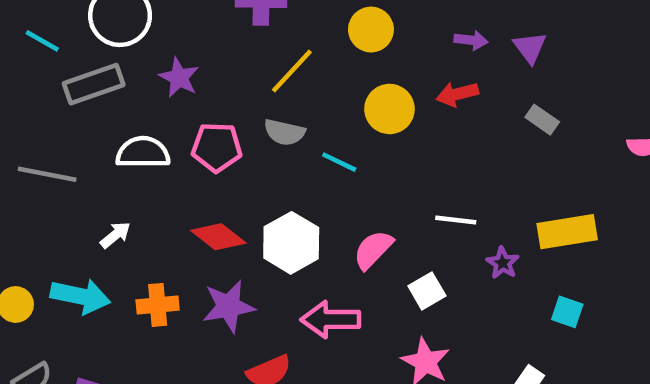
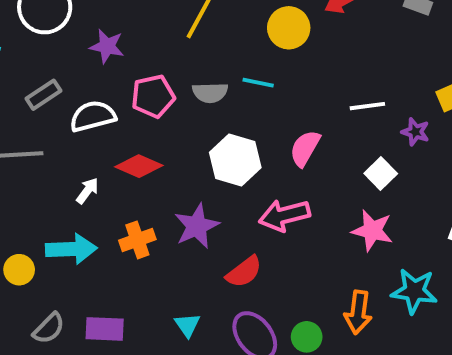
gray rectangle: (94, 84) -> (43, 95), moved, size x0.7
gray semicircle: (284, 132) -> (210, 93), moved
red diamond: (218, 237) -> (139, 166), moved
white square: (427, 291) -> (381, 173), moved

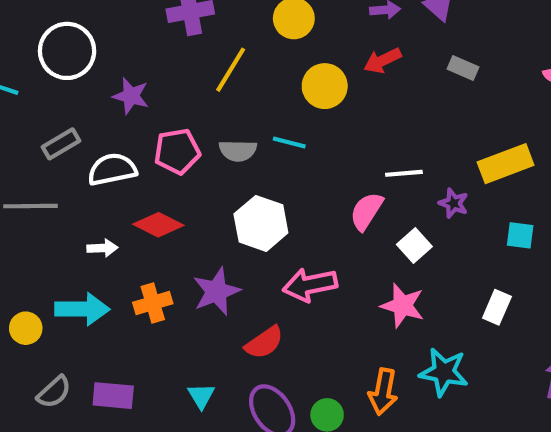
pink semicircle: (305, 148) -> (366, 211), moved
white arrow: (87, 191) -> (102, 248), turned 48

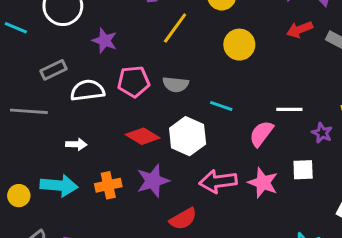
red arrow: (383, 61) -> (300, 29), moved
cyan line: (289, 143) -> (221, 106), moved
red diamond: (158, 225) -> (143, 136), moved
white square: (414, 245) -> (303, 170), moved, turned 35
pink star: (402, 306) -> (263, 183), moved

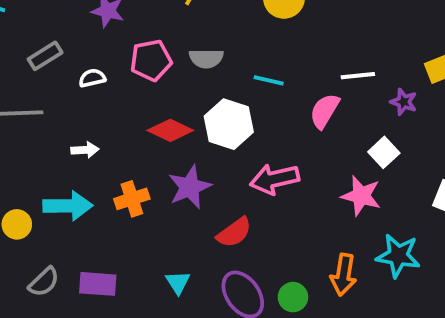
white semicircle: (88, 90) -> (92, 78), size x0.6
white square: (303, 170) -> (384, 152), turned -35
pink star: (263, 183) -> (361, 196), moved

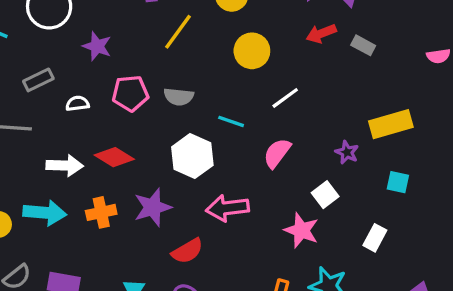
white line: (358, 76) -> (285, 98), moved, turned -36
red diamond: (170, 130) -> (114, 157), moved
white arrow: (85, 150) -> (65, 165), size x1.5

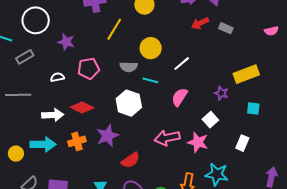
yellow circle: (252, 51) -> (151, 48), moved
gray rectangle: (38, 80) -> (25, 57), moved
gray semicircle: (179, 97) -> (129, 67), moved
pink arrow: (227, 208) -> (167, 138), moved

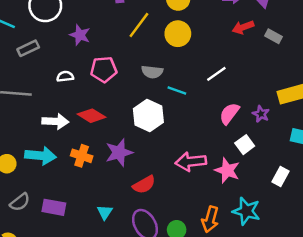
yellow circle: (151, 48) -> (178, 34), moved
pink semicircle: (179, 97) -> (229, 114), moved
orange cross: (77, 141) -> (82, 156), turned 30

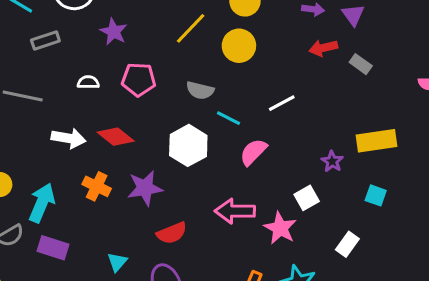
pink semicircle: (229, 114) -> (253, 152), moved
cyan arrow: (40, 156) -> (42, 203), moved, turned -80

